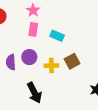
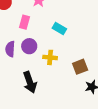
pink rectangle: (33, 29) -> (24, 22), moved
brown square: (72, 61) -> (80, 67), moved

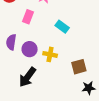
purple circle: (29, 46) -> (30, 49), moved
black arrow: (30, 82) -> (27, 77), turned 50

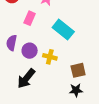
cyan rectangle: (62, 27) -> (63, 30), size x1.5
black star: (89, 88) -> (76, 90), moved

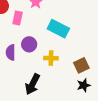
pink rectangle: (30, 18) -> (18, 18), moved
purple circle: (30, 51) -> (29, 44), moved

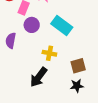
purple circle: (29, 44) -> (32, 25), moved
black arrow: (32, 84) -> (39, 77), moved

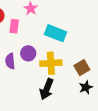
purple circle: (32, 25) -> (28, 53), moved
yellow cross: (49, 53) -> (51, 63), size x1.5

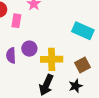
cyan rectangle: (56, 33) -> (83, 31), moved
black star: (86, 87) -> (76, 86), moved

